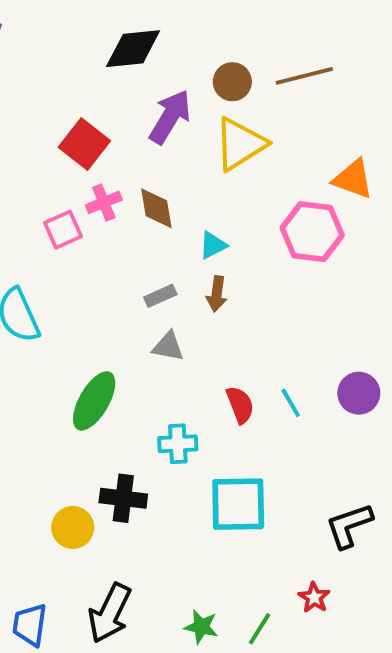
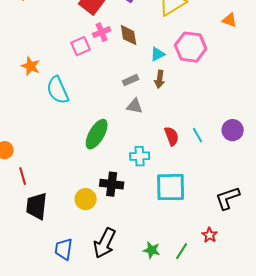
orange triangle: (353, 179) -> (230, 20), size x0.7
pink hexagon: (312, 232) -> (191, 47), moved

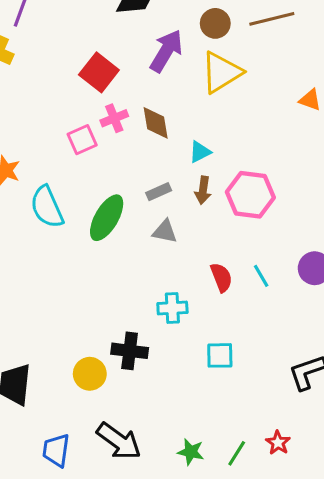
pink hexagon: (191, 47) -> (250, 195), moved
green ellipse: (97, 134) -> (107, 218), moved
cyan square: (171, 187) -> (220, 355), size x0.6
red star: (210, 235) -> (278, 443), moved
black arrow: (105, 243) -> (119, 441), turned -80

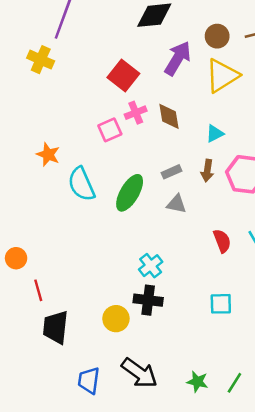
cyan triangle: (200, 152) -> (215, 134), moved
cyan cross: (172, 308) -> (151, 266), moved, turned -35

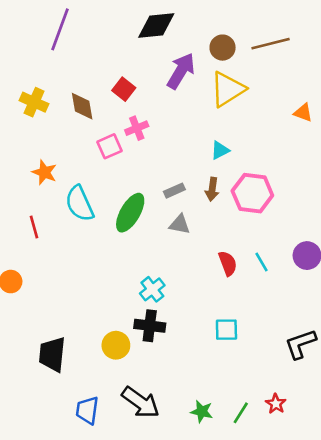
yellow cross: (41, 60) -> (34, 102), moved
red square: (123, 76) -> (124, 89), size x0.7
brown diamond: (169, 116) -> (82, 106), moved
red line: (38, 290) -> (34, 227), moved

